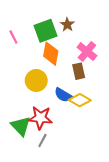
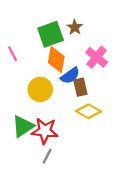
pink line: (13, 37) -> (13, 54), moved
brown rectangle: (79, 71) -> (80, 87), moved
blue semicircle: (63, 95) -> (70, 76), moved, turned -66
green triangle: (21, 126) -> (23, 126), moved, turned 40

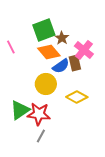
brown star: (75, 27) -> (62, 38), moved
orange diamond: (56, 60) -> (49, 52), turned -50
brown rectangle: (80, 87) -> (75, 63), moved
yellow circle: (40, 89) -> (46, 84), moved

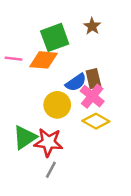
brown star: (62, 38) -> (92, 26), moved
pink line: (11, 47) -> (13, 59), turned -56
pink cross: (84, 50) -> (92, 96), moved
orange diamond: (49, 52) -> (43, 60), moved, turned -45

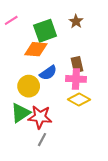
pink line: (13, 59) -> (11, 20), moved, turned -40
blue semicircle: (76, 82) -> (48, 73), moved
pink cross: (92, 96) -> (76, 79), turned -36
yellow circle: (57, 105) -> (29, 86), moved

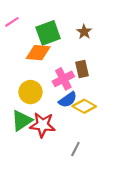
brown star: (76, 21) -> (84, 32), moved
blue semicircle: (48, 73) -> (68, 100), moved
pink cross: (76, 79) -> (63, 79), moved, turned -30
gray line: (42, 140) -> (75, 149), moved

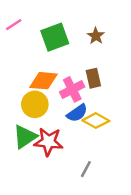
orange diamond: (38, 53) -> (44, 81), moved

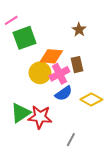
green square: (55, 37) -> (25, 38), moved
orange diamond: (44, 81) -> (51, 56), moved
yellow circle: (35, 104) -> (40, 73), moved
yellow diamond: (96, 121) -> (91, 100), moved

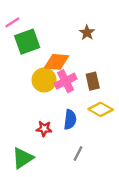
brown rectangle: (77, 65) -> (93, 81), moved
blue semicircle: (64, 93) -> (70, 120), moved, turned -48
green triangle: (20, 113) -> (23, 158), moved
red star: (40, 117) -> (44, 129), size x0.6

